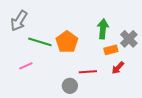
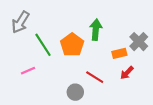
green arrow: (103, 29) -> (96, 30), moved
green line: (40, 42) -> (43, 45), turned 40
red line: (88, 72) -> (95, 77), turned 36

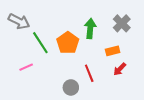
gray arrow: (20, 22) -> (19, 21), turned -95
gray cross: (139, 42) -> (122, 23), moved
red line: (95, 77) -> (89, 73), turned 36

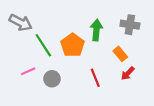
gray cross: (122, 23) -> (130, 25), turned -36
orange rectangle: (113, 51) -> (120, 54), turned 64
gray circle: (71, 87) -> (52, 79), moved

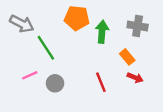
orange pentagon: (73, 45) -> (77, 18), moved, turned -30
red arrow: (128, 73) -> (135, 78), turned -112

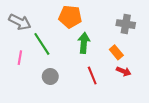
green arrow: (102, 32) -> (84, 43), moved
pink line: (30, 75) -> (20, 58), moved, turned -56

